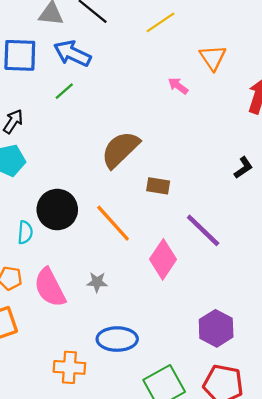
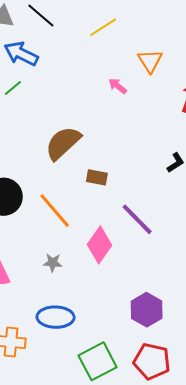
gray star: (97, 282) -> (53, 263), moved

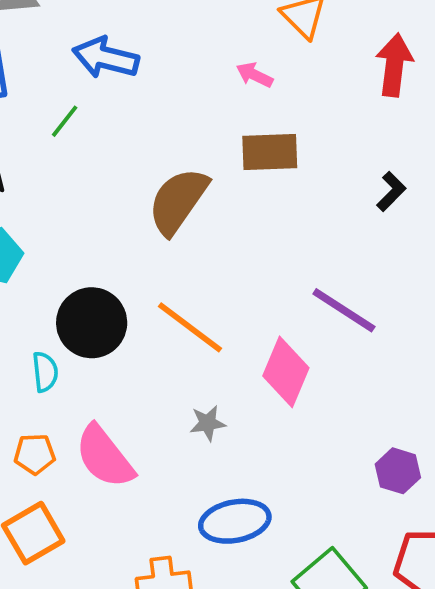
blue arrow: (21, 54) -> (106, 58), moved
brown rectangle: (97, 177) -> (270, 152), moved, size x1.4
purple hexagon: (147, 310) -> (398, 471), size x0.7

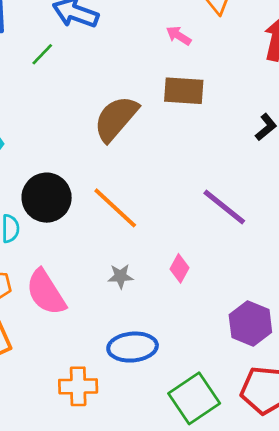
pink diamond: (286, 372) -> (180, 268), moved, size x0.6
purple hexagon: (398, 471) -> (250, 323), size x1.4

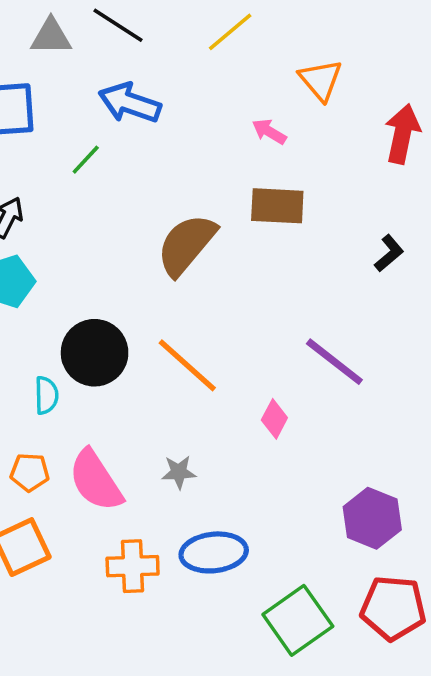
pink diamond: (180, 268) -> (274, 419), moved
gray star: (121, 276) -> (179, 472), moved
orange cross: (78, 386) -> (133, 566), moved

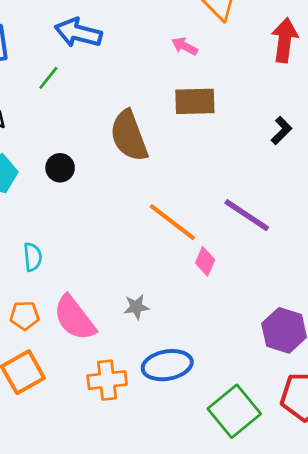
brown semicircle: (186, 245) -> (129, 136), turned -56
black circle: (95, 353) -> (60, 168), moved, size x0.6
orange line: (187, 365) -> (172, 222), moved

